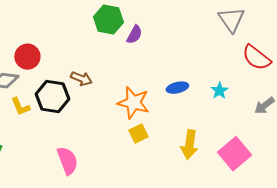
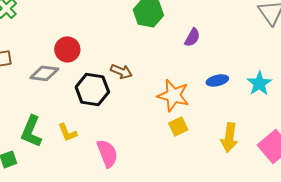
purple semicircle: (134, 35) -> (192, 37), moved
cyan star: (219, 91) -> (259, 83), size x1.4
yellow L-shape: (20, 107) -> (67, 132), moved

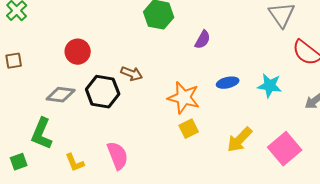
gray diamond: (44, 73) -> (61, 95), moved
cyan star: (259, 83) -> (270, 86), turned -30
yellow L-shape: (67, 132) -> (75, 163), moved
yellow arrow: (229, 137) -> (240, 140), turned 36

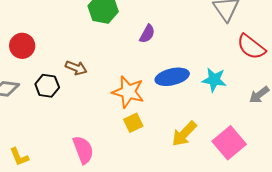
blue ellipse: (228, 83) -> (172, 77), size x1.5
black hexagon: (103, 92) -> (47, 86), size x0.7
pink semicircle: (118, 156) -> (83, 150), moved

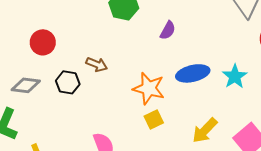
cyan star: (214, 80) -> (235, 76), turned 30

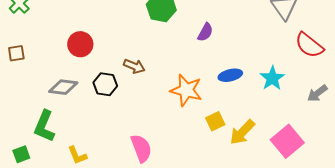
blue ellipse: (193, 73) -> (230, 75), size x0.7
yellow square: (154, 119) -> (215, 121), moved

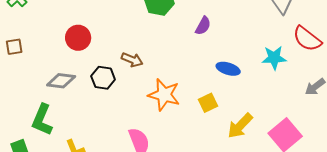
blue ellipse: (230, 75) -> (228, 69), turned 30
cyan star: (272, 78) -> (274, 58), moved, turned 30
orange star: (186, 90) -> (164, 95), moved
yellow square: (215, 121) -> (208, 103), moved

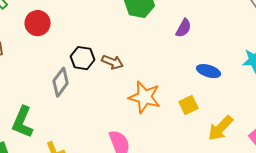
red circle: (78, 38) -> (38, 23), moved
black hexagon: (103, 78) -> (83, 58), moved
gray diamond: (61, 81) -> (61, 82), moved, turned -60

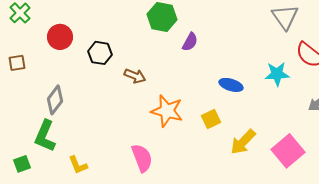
purple semicircle: (184, 28) -> (190, 42), moved
black hexagon: (83, 58) -> (100, 53), moved
gray diamond: (61, 82) -> (55, 100), moved

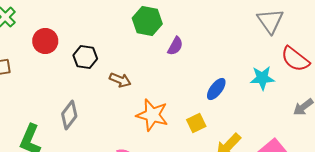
blue ellipse: (231, 85) -> (216, 89), turned -70
gray diamond: (55, 100) -> (69, 115), moved

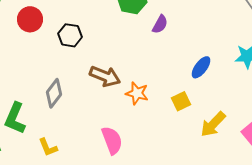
brown arrow: (120, 80) -> (105, 76), moved, size x1.4
orange star: (152, 115) -> (137, 93), size x0.7

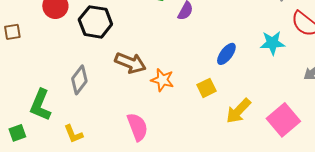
black hexagon: (70, 35) -> (95, 22), size x1.4

